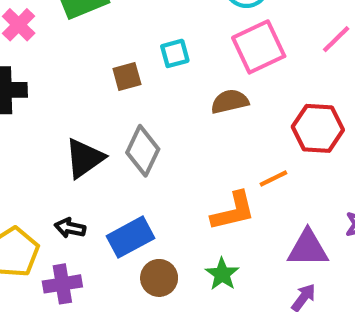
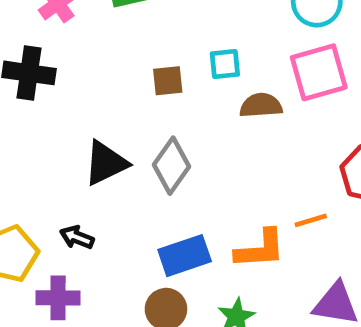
brown semicircle: (230, 102) -> (261, 105), moved
blue rectangle: (131, 237) -> (185, 256), moved

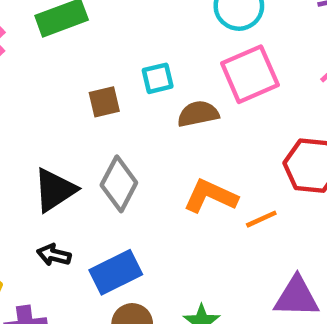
black arrow: (77, 237) -> (54, 255), moved
orange L-shape: (260, 249) -> (210, 196), moved, turned -144
blue rectangle: (185, 256) -> (116, 272), moved

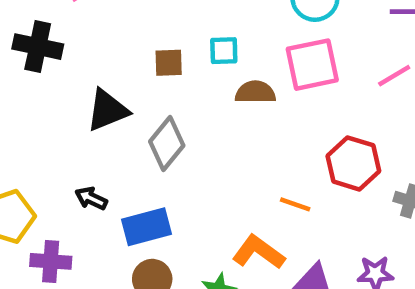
black triangle: (55, 190) -> (107, 110), moved
orange L-shape: (210, 196) -> (258, 252), moved
orange line: (261, 219) -> (295, 204), turned 32

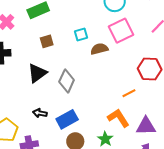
brown square: (169, 63) -> (47, 41), moved
orange line: (295, 204) -> (129, 93), turned -32
orange L-shape: (258, 252) -> (118, 118), turned 35

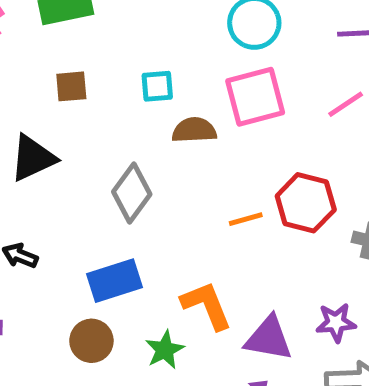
gray diamond: (67, 81) -> (132, 193), moved
orange line: (129, 93) -> (246, 219), moved
blue rectangle: (67, 119) -> (114, 281), moved

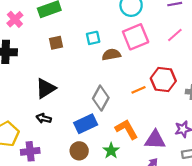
black triangle: (33, 158) -> (46, 88), moved
gray diamond: (132, 193) -> (101, 98), moved

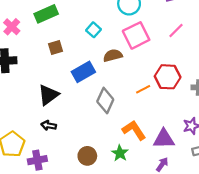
cyan square: (93, 38) -> (93, 30), moved, turned -32
blue rectangle: (86, 124) -> (83, 72), moved

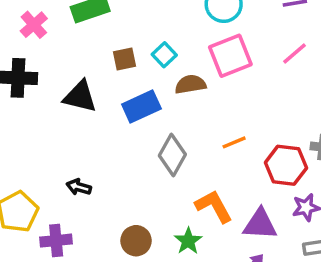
cyan square: (93, 30) -> (164, 55), moved
brown square: (56, 48) -> (125, 59), moved
red hexagon: (168, 77) -> (286, 165), moved
black triangle: (48, 95) -> (80, 97), moved, turned 45

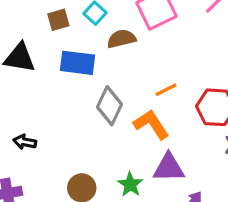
blue rectangle: (141, 107) -> (77, 63), turned 36
orange L-shape: (214, 206) -> (151, 124), moved
purple triangle: (260, 224) -> (169, 168), moved

